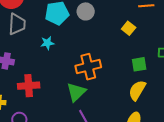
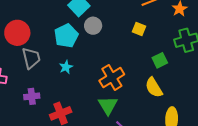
yellow semicircle: (137, 90) -> (154, 87), moved, turned -45

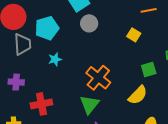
cyan pentagon: (66, 36) -> (47, 28), moved
orange cross: (112, 77) -> (98, 78), turned -30
yellow semicircle: (154, 87) -> (138, 95), turned -115

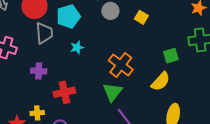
yellow square: (134, 35) -> (141, 17), moved

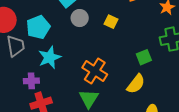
cyan star: (77, 47) -> (50, 57), size x1.6
purple cross: (39, 71) -> (31, 81), moved

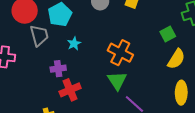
cyan star: (50, 57) -> (74, 44), size x0.6
yellow semicircle: (136, 84) -> (176, 59), moved

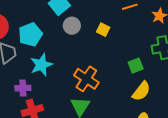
cyan star: (74, 44) -> (41, 65), size x1.6

